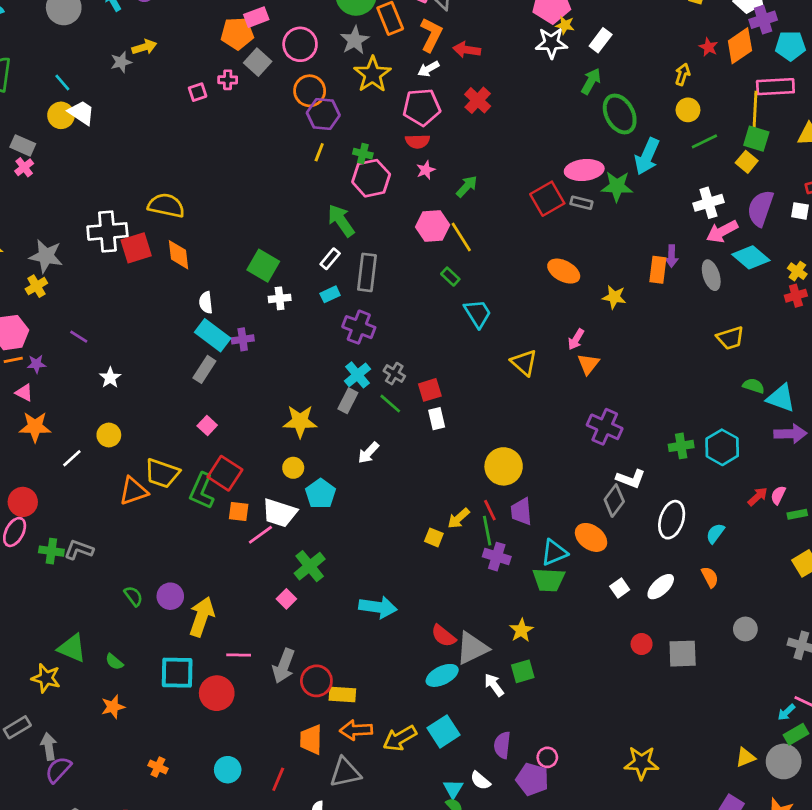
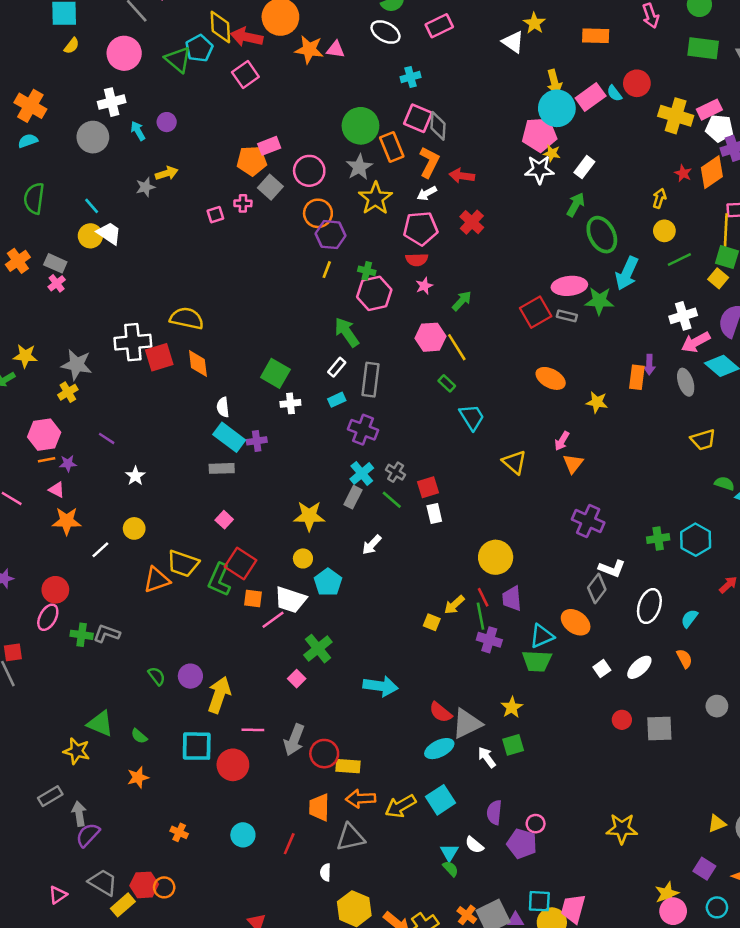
gray rectangle: (204, 369) -> (222, 468), turned 55

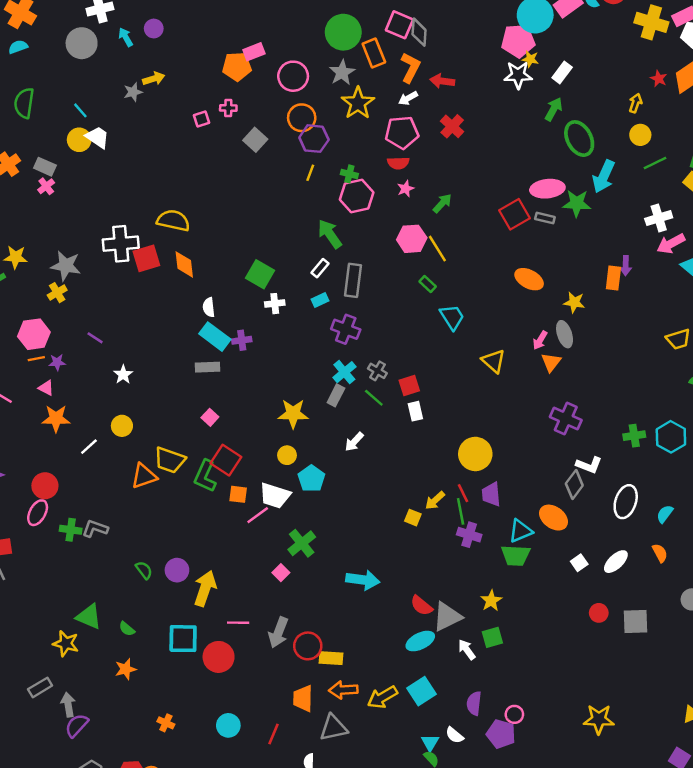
gray square: (270, 187) -> (255, 140), moved
gray ellipse: (686, 382) -> (565, 334), moved

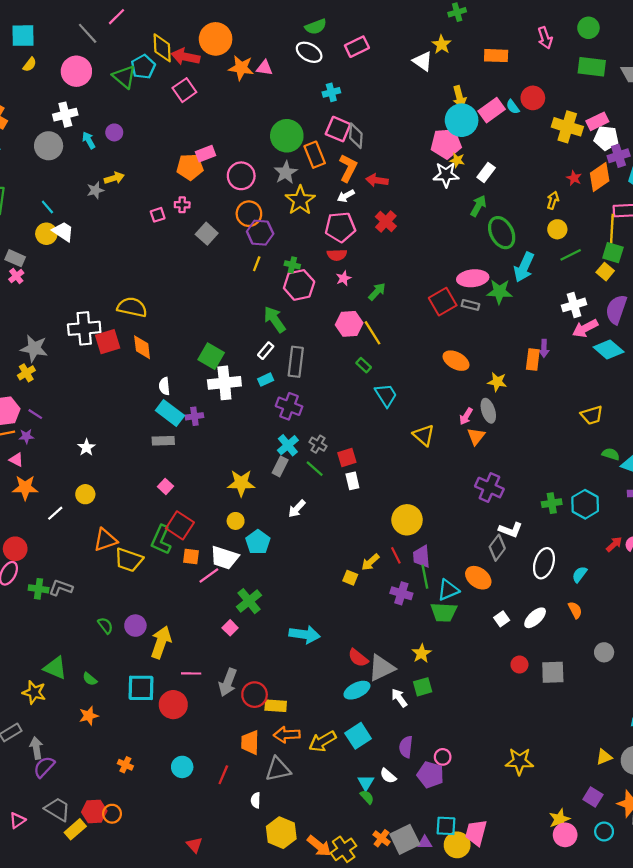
white cross: (275, 304) -> (224, 383), size x1.8
purple line: (95, 338) -> (35, 414), moved
yellow trapezoid: (170, 460) -> (129, 560), moved
green line: (461, 511) -> (425, 577), moved

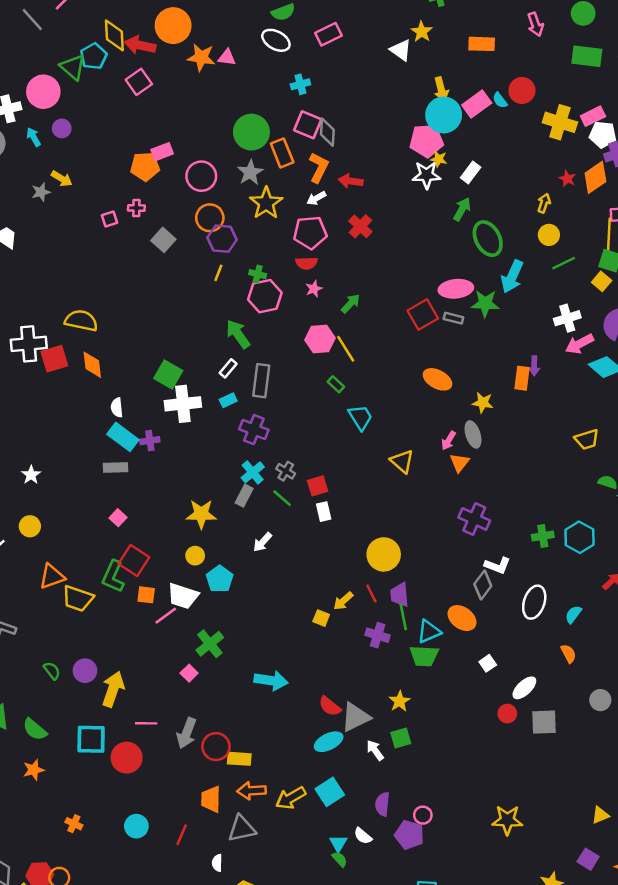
pink circle: (76, 71) -> (43, 92), moved
yellow arrow: (114, 178) -> (62, 179), turned 48
white ellipse: (535, 618) -> (524, 688), moved
green semicircle: (90, 679) -> (35, 729), size x1.5

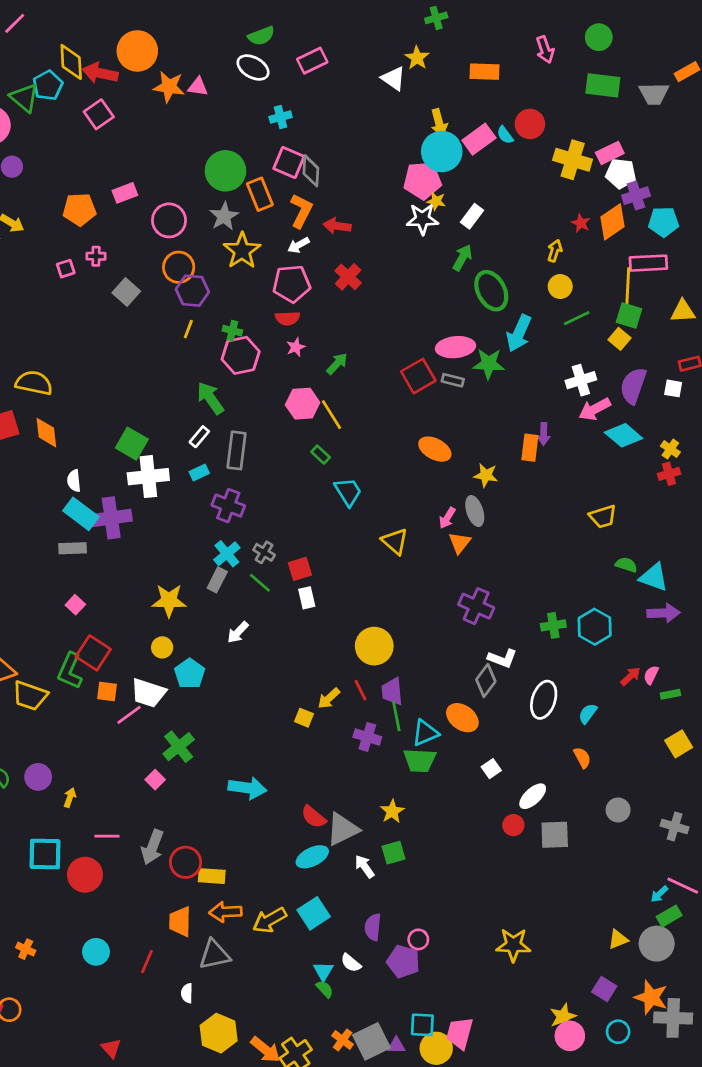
orange pentagon: (145, 166) -> (79, 209), moved
purple cross: (150, 441) -> (111, 518), size x1.8
yellow arrow: (113, 689) -> (70, 798), size x0.5

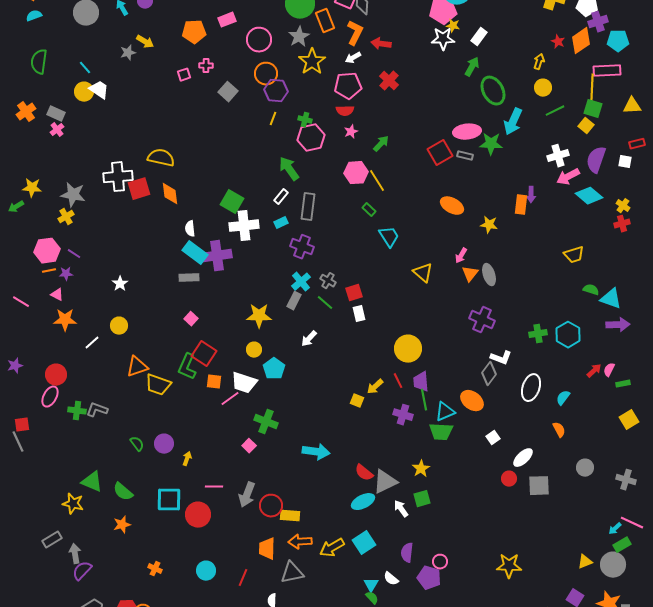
gray ellipse: (475, 511) -> (489, 275), moved
green cross: (179, 747) -> (266, 422), turned -30

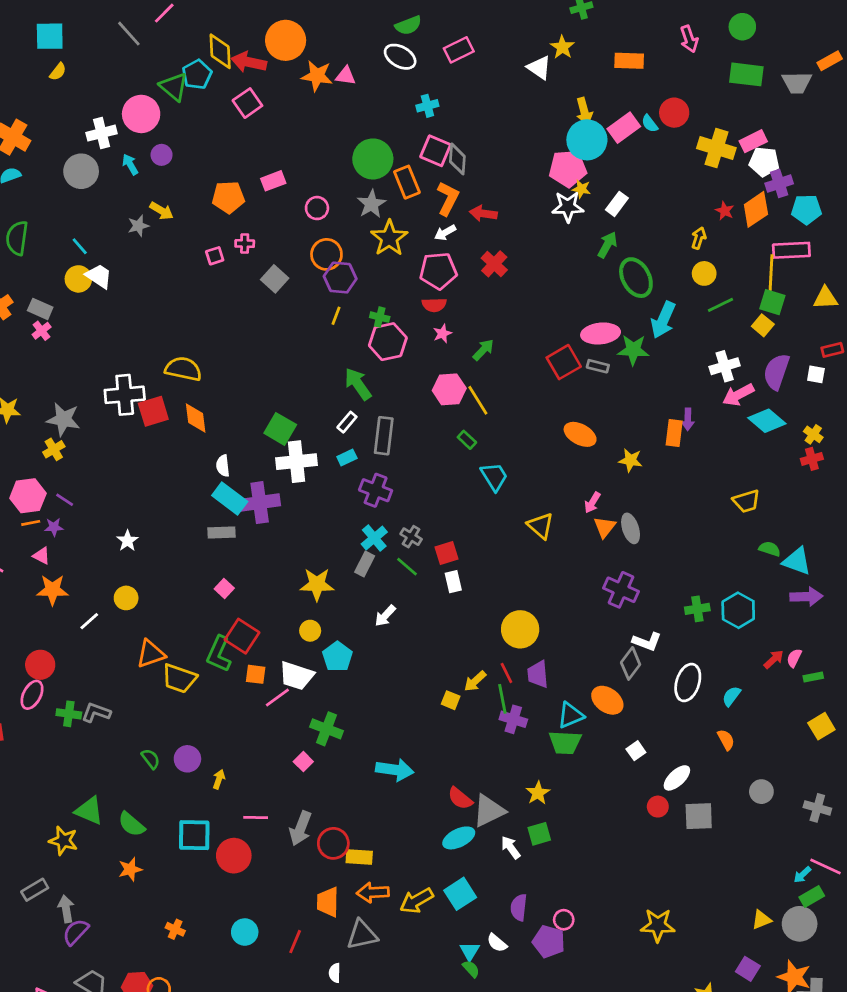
pink circle: (259, 40) -> (317, 208), size x0.7
green line: (424, 400) -> (502, 699), moved

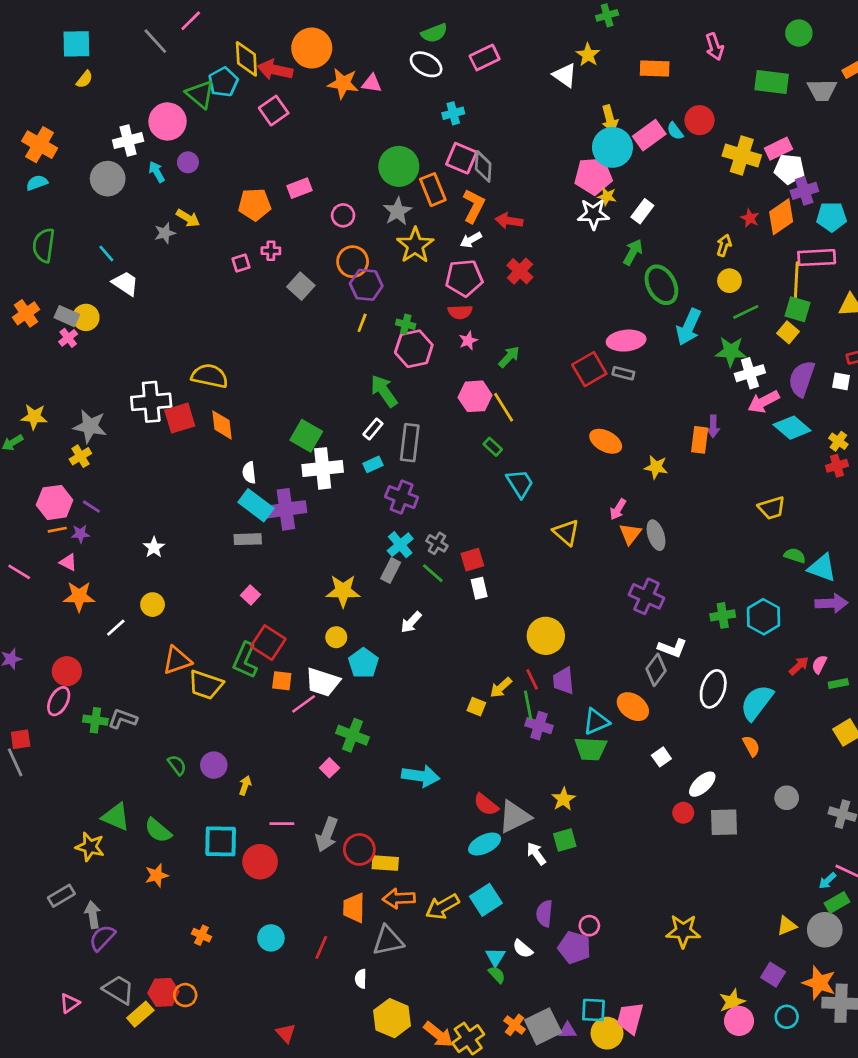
green circle: (742, 27) -> (799, 33), moved
yellow circle: (78, 279) -> (86, 317), moved
green star: (633, 350) -> (731, 351), moved
cyan semicircle: (731, 696) -> (757, 703), size x1.8

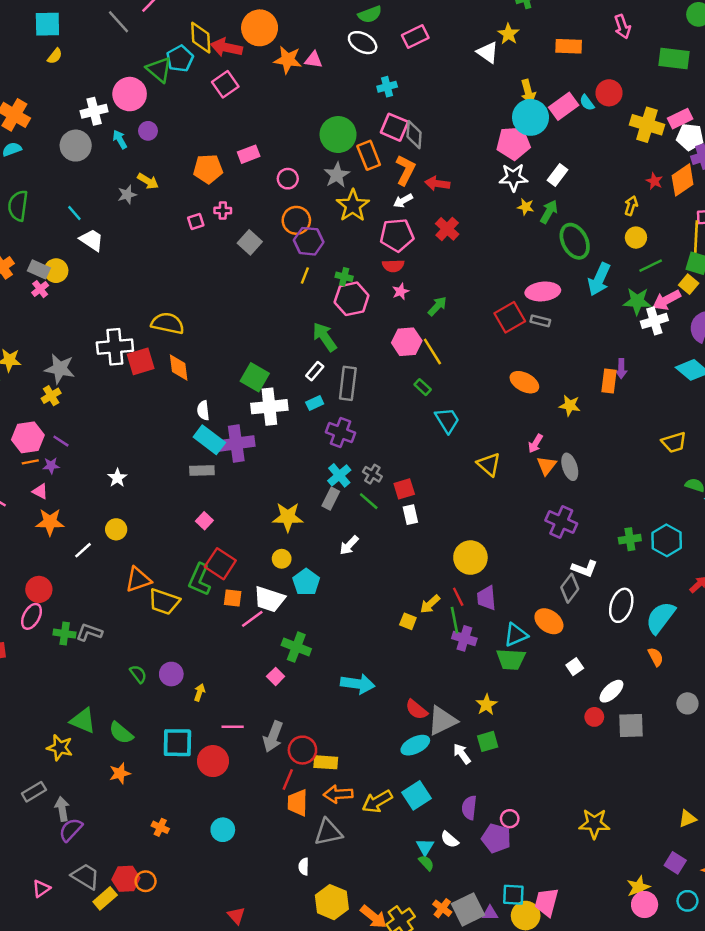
yellow star: (607, 196) -> (526, 207), moved
pink arrow: (764, 402) -> (667, 300), moved
red line: (321, 947) -> (288, 779), moved

